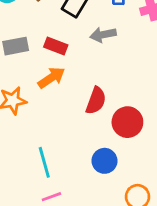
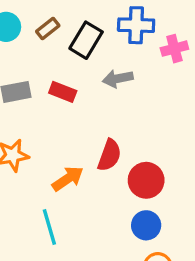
orange arrow: (51, 78) -> (68, 179), moved
blue circle: (105, 161) -> (146, 225), moved

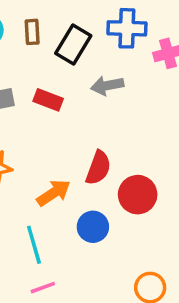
brown rectangle: (48, 29) -> (32, 32), turned -55
blue circle: (146, 225) -> (93, 227), moved

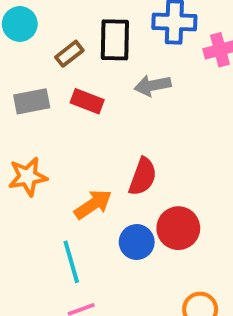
brown rectangle: (32, 32) -> (69, 54), moved, turned 55
black rectangle: (73, 44) -> (115, 40), turned -30
red circle: (138, 195) -> (178, 228), moved

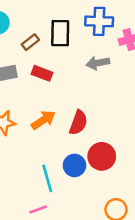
gray arrow: (153, 85) -> (98, 63), moved
orange arrow: (93, 204) -> (43, 120), moved
cyan line: (71, 262) -> (47, 178), moved

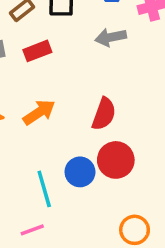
red rectangle: (42, 73) -> (37, 51), turned -42
red semicircle: (78, 123) -> (104, 114), moved

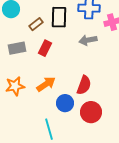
red rectangle: (37, 51) -> (45, 48), turned -42
blue circle: (80, 172) -> (65, 103), moved

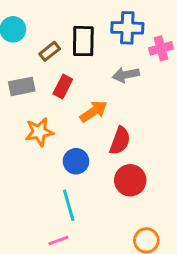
orange arrow: (46, 84) -> (94, 111), moved
orange star: (15, 86) -> (39, 132), moved
blue circle: (65, 103) -> (76, 161), moved

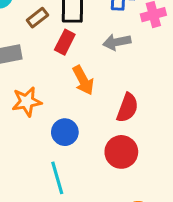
red rectangle: (63, 86) -> (65, 42), moved
orange arrow: (94, 111) -> (83, 80), turned 96
red semicircle: (120, 141) -> (127, 108), moved

